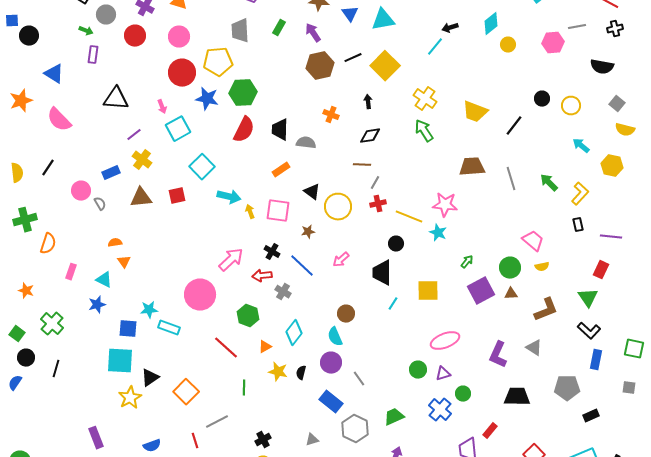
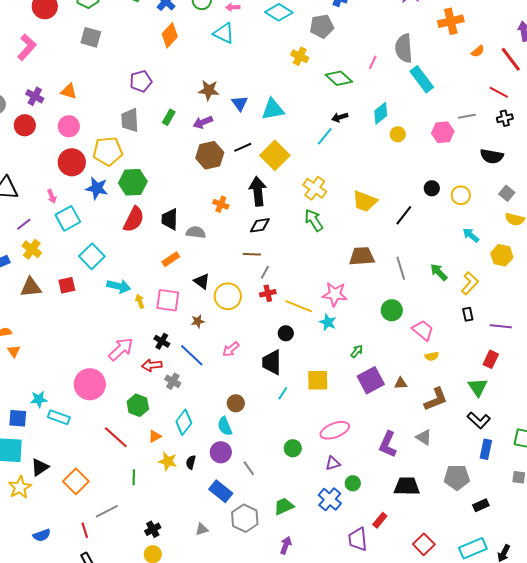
purple arrow: (313, 33) -> (203, 122), turned -78
black arrow: (368, 102) -> (258, 191), size x2.0
green circle: (510, 268) -> (392, 310), moved
green circle: (418, 370) -> (293, 448), moved

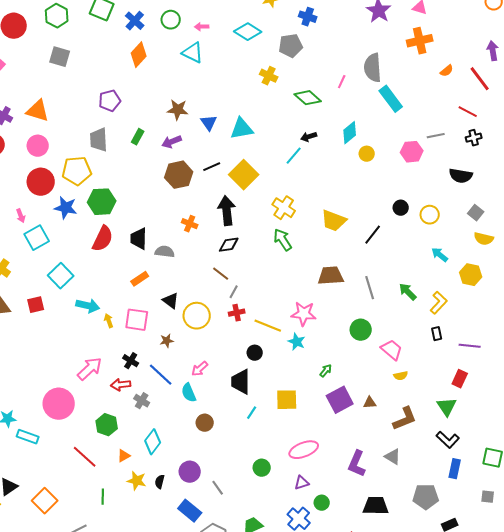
orange triangle: (69, 91) -> (38, 111), size x1.4
brown line: (252, 254) -> (221, 274), turned 36
cyan semicircle: (225, 426) -> (189, 393), moved

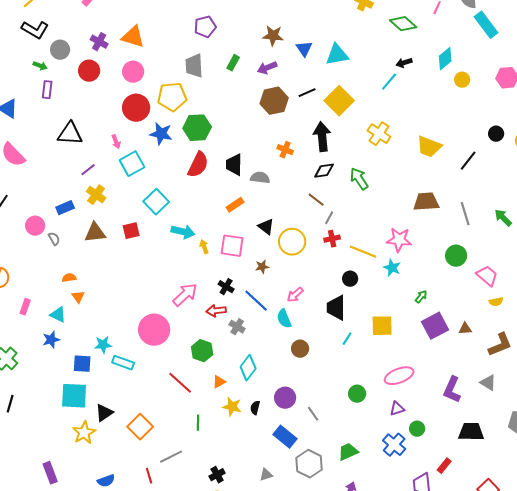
green arrow: (283, 240) -> (359, 179), moved

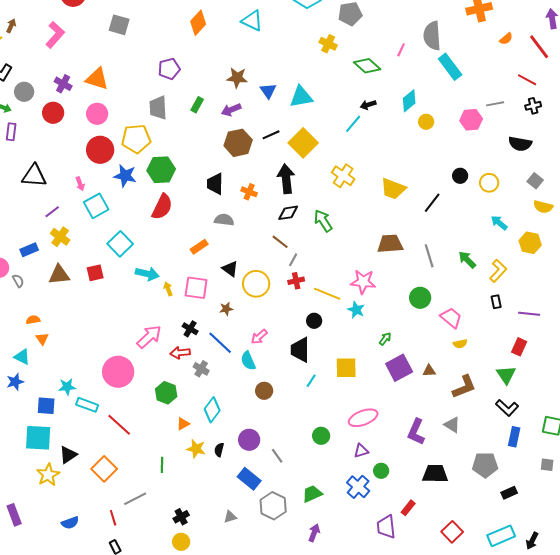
black trapezoid: (234, 165) -> (215, 184), moved
red line: (180, 383) -> (119, 425), moved

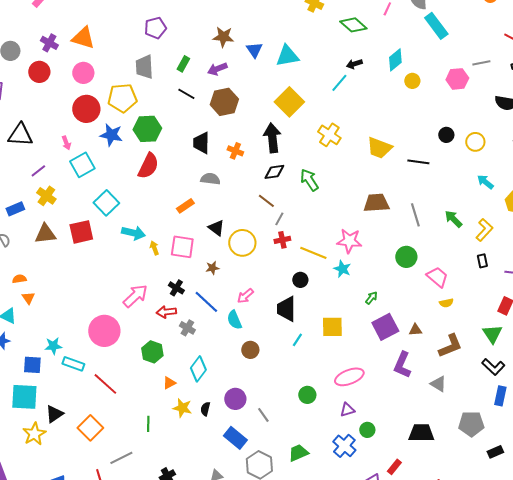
black line: (271, 135) -> (186, 94), moved, turned 54
black line: (432, 203) -> (418, 162), turned 60
red square: (95, 273) -> (81, 232), size x1.4
purple L-shape: (416, 432) -> (402, 365), moved

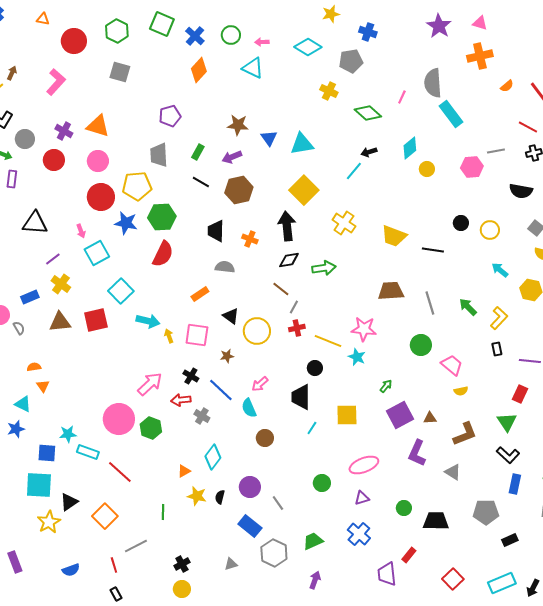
green arrow: (309, 180) -> (324, 268), turned 115
green hexagon: (152, 352) -> (151, 428), moved
green circle: (367, 430) -> (404, 508), moved

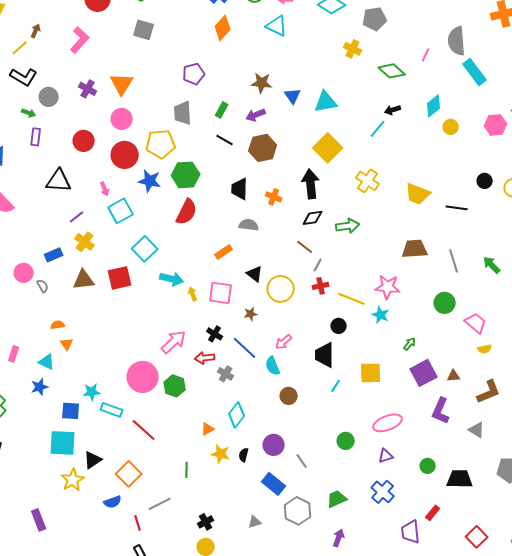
orange triangle: (98, 126) -> (122, 84), turned 45
red circle: (54, 160) -> (84, 141), moved
blue semicircle: (71, 570) -> (113, 502), moved

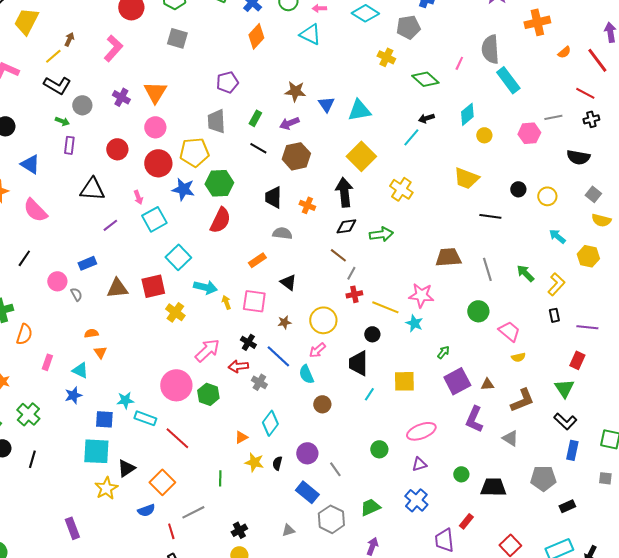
yellow trapezoid: (418, 194) -> (466, 178), moved
yellow cross: (85, 242) -> (175, 312), moved
yellow circle: (281, 289) -> (323, 320), moved

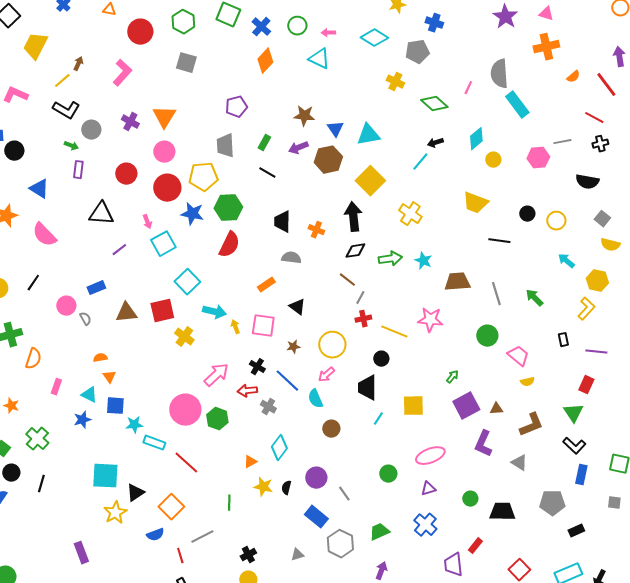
brown hexagon: (296, 156) -> (328, 160), moved
yellow L-shape: (556, 284) -> (586, 309), moved
cyan star: (414, 323) -> (423, 261), moved
blue square: (104, 419) -> (115, 406), moved

